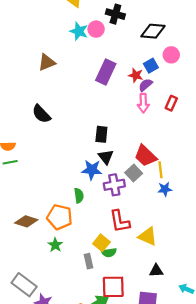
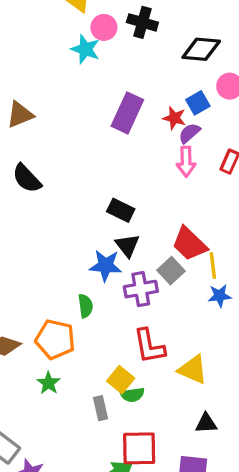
pink circle: (96, 29) -> (104, 27), moved
brown triangle: (47, 62) -> (20, 115), moved
black rectangle: (101, 134) -> (121, 210), turned -70

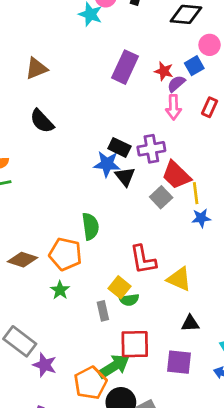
blue square: (198, 103) -> (194, 66), moved
blue star: (106, 266) -> (107, 164), moved
purple cross: (141, 289) -> (151, 149), moved
green semicircle: (85, 306) -> (90, 226), size x1.4

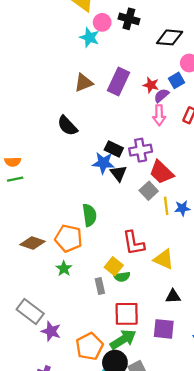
brown triangle: (36, 68) -> (84, 83), moved
black semicircle: (42, 121) -> (67, 126), moved
yellow line: (196, 193) -> (166, 206), moved
green arrow: (114, 366) -> (123, 339), moved

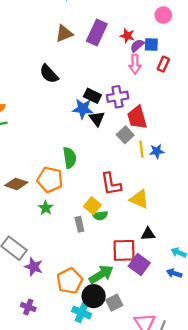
blue square: (177, 80) -> (151, 44), moved, turned 32
red trapezoid: (161, 172) -> (137, 117), turned 30
red square: (127, 314) -> (124, 250), moved
purple square: (164, 329) -> (139, 265), turned 30

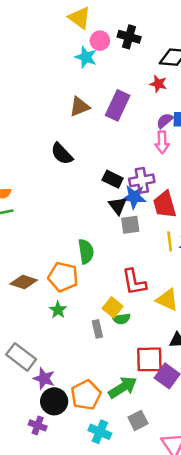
red star: (127, 36) -> (158, 84), moved
blue star: (83, 109) -> (134, 197), moved
gray square: (125, 135) -> (130, 225), moved, turned 35
black circle: (94, 296) -> (54, 401), moved

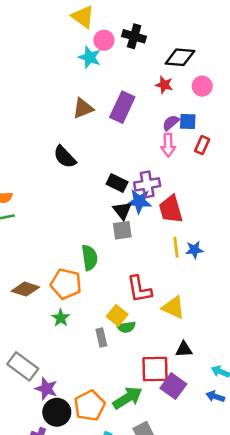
gray square: (130, 225) -> (122, 230), moved

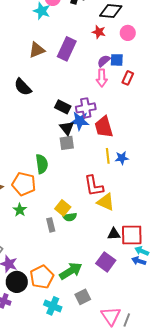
red L-shape: (139, 289) -> (94, 186), moved
red square: (155, 369) -> (132, 235), moved
blue arrow: (215, 396) -> (139, 261), moved

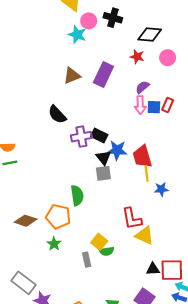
blue square: (117, 60) -> (154, 107), moved
purple cross: (86, 108) -> (81, 137), moved
yellow line: (108, 156) -> (147, 173), moved

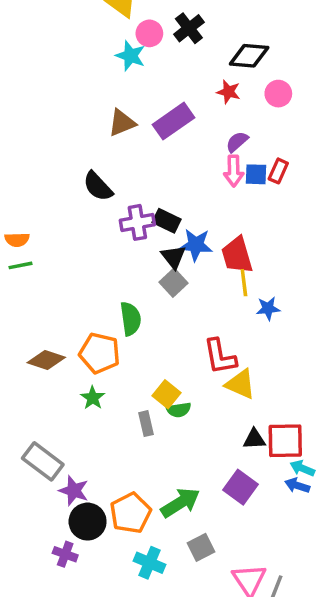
black cross: (113, 18) -> (189, 28), turned 36
purple rectangle: (103, 75) -> (173, 121), turned 30
gray square: (103, 173) -> (173, 283), turned -35

